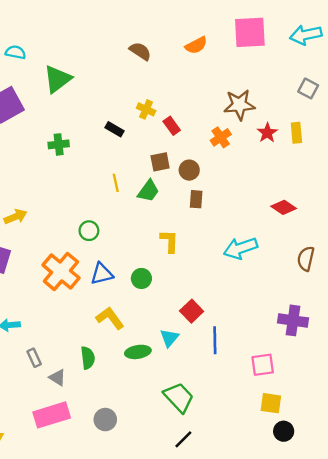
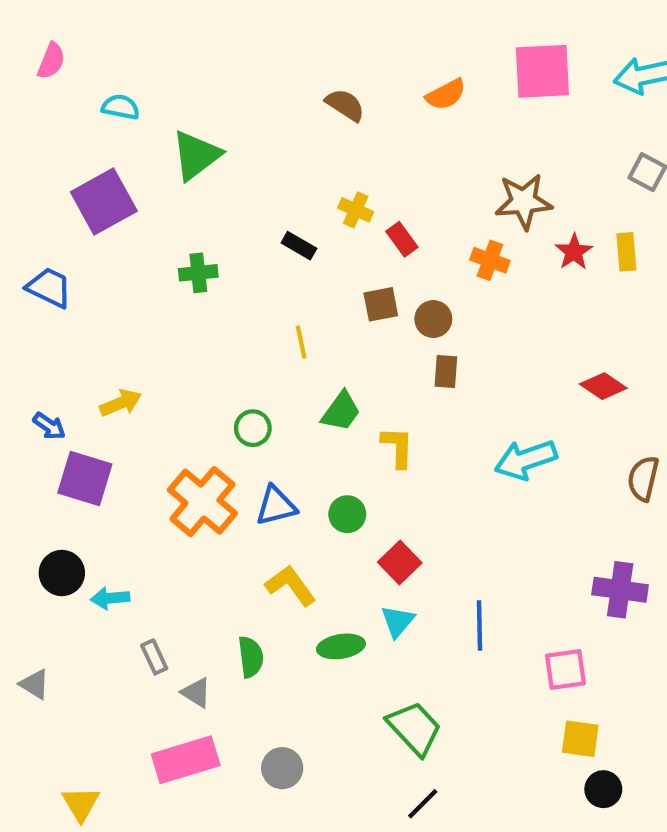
orange cross: (221, 137) -> (490, 260), turned -36
green trapezoid: (148, 191) -> (341, 411), moved
red square: (192, 311) -> (400, 562), moved

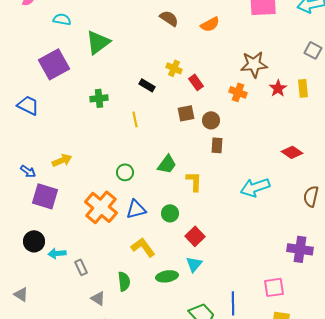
orange semicircle: (446, 94) -> (210, 24), moved
yellow line: (301, 342) -> (135, 119), moved
blue line: (479, 625) -> (233, 303), moved
gray rectangle: (154, 657) -> (81, 267), moved

